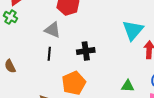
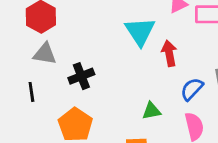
gray triangle: (53, 30) -> (45, 54), moved

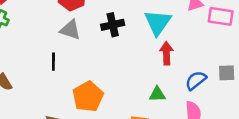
red arrow: (169, 53) -> (166, 53), moved
black cross: (81, 76) -> (113, 25), moved

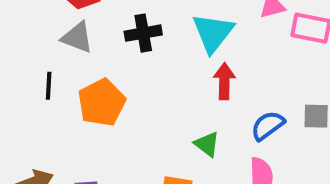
green triangle: (157, 94) -> (207, 144), turned 36
orange pentagon: (88, 97) -> (102, 103), moved

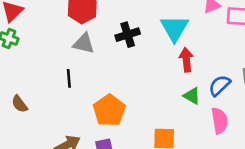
orange pentagon: (102, 103) -> (109, 110), moved
green triangle: (207, 144) -> (192, 96), moved

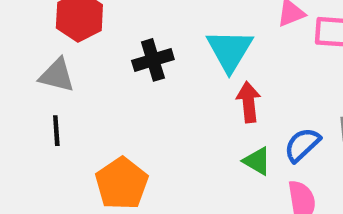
gray triangle: (84, 43) -> (57, 75), moved

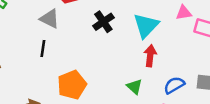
black cross: (153, 60) -> (103, 22), turned -30
green triangle: (257, 161) -> (134, 87), moved

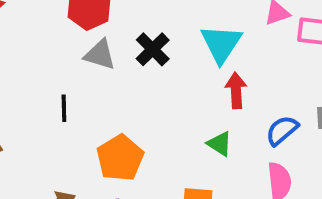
gray triangle: (50, 19) -> (100, 55), moved

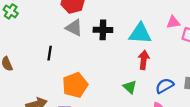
cyan triangle: (221, 44) -> (140, 33), turned 50
black cross: (153, 49) -> (103, 30), turned 36

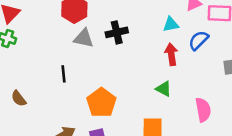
cyan triangle: (140, 33) -> (171, 24), moved, size x0.6
blue semicircle: (165, 86) -> (199, 40), moved

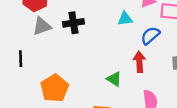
gray triangle: (84, 38) -> (42, 26), turned -36
red arrow: (171, 54) -> (139, 62), moved

